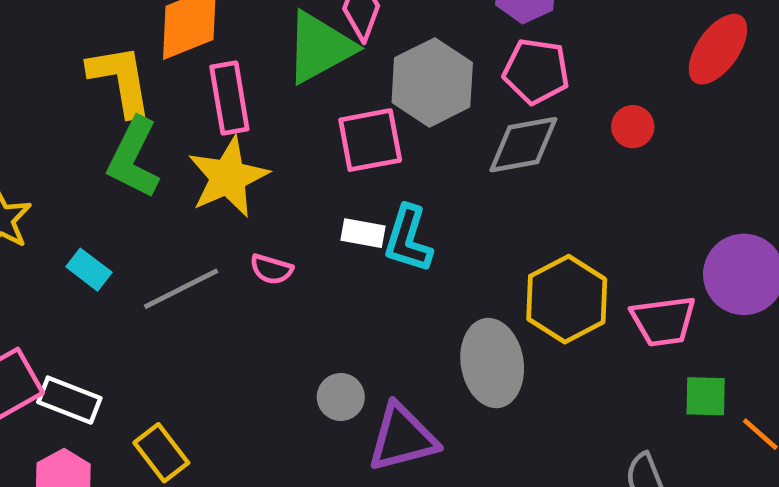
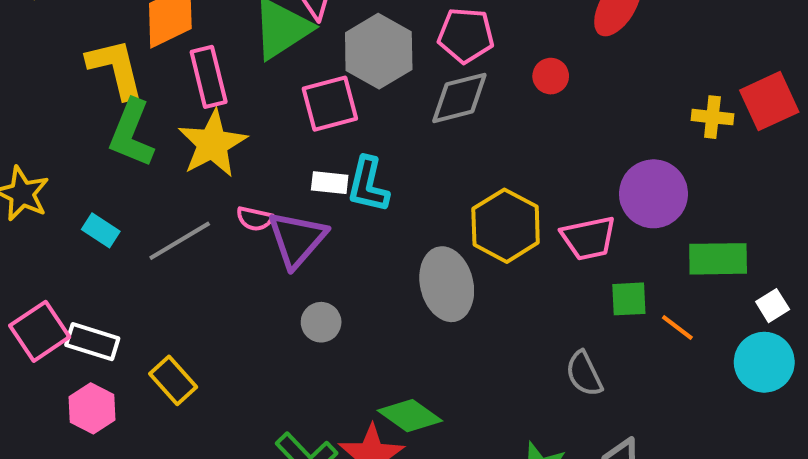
purple triangle: (402, 438) -> (297, 239), moved, turned -30

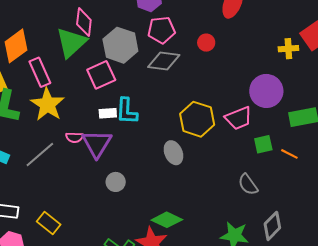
gray diamond: (459, 98) -> (164, 61), turned 32
gray ellipse: (447, 284) -> (173, 153), size x0.7

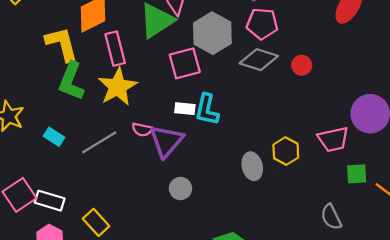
red circle: (206, 43) -> (302, 65), moved
yellow hexagon: (197, 119) -> (286, 151), moved, size x0.7

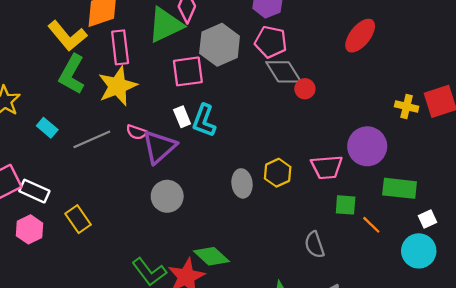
yellow L-shape: (62, 44) -> (67, 36), turned 147
gray diamond: (259, 60) -> (283, 72), moved, turned 33
white rectangle: (185, 109) -> (182, 117), turned 54
gray circle: (180, 188) -> (167, 196), size x1.4

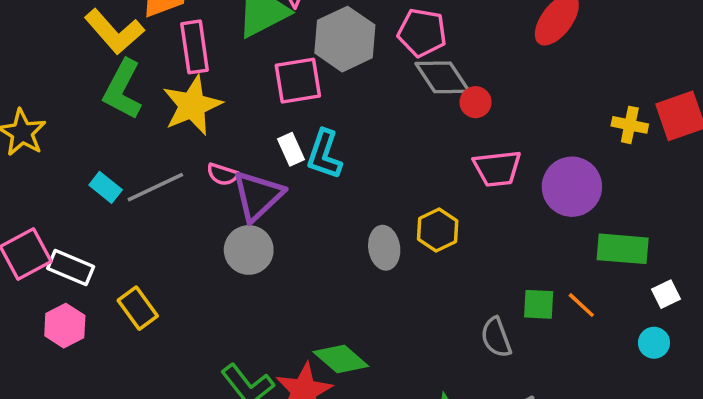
cyan rectangle: (47, 128) -> (106, 187), moved
pink trapezoid: (327, 167) -> (497, 168), moved
gray circle: (167, 196) -> (249, 250), moved
green square: (346, 205) -> (539, 304), moved
cyan circle: (419, 251) -> (654, 343), size x0.6

